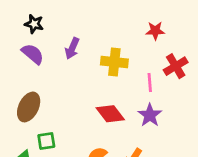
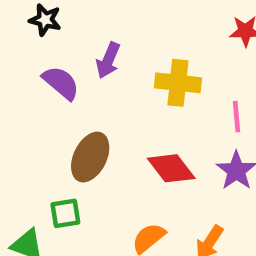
purple semicircle: (33, 54) -> (61, 83), moved
brown ellipse: (29, 107) -> (90, 157), moved

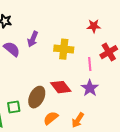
brown ellipse: (90, 157) -> (37, 97), moved

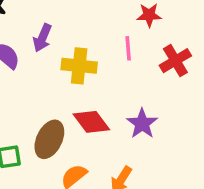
yellow cross: (64, 49) -> (79, 66), moved
pink line: (90, 64) -> (128, 48), moved

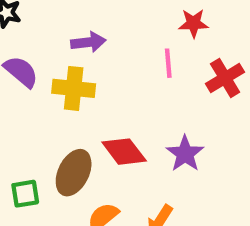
purple arrow: (42, 38) -> (88, 42), moved, turned -120
yellow cross: (79, 66) -> (74, 88), moved

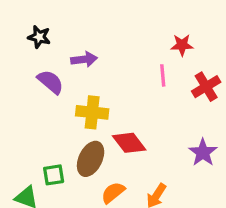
purple arrow: (88, 42) -> (84, 59), moved
yellow cross: (74, 88) -> (92, 112), moved
purple star: (185, 154) -> (203, 152), moved

